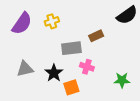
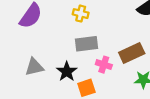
yellow cross: (52, 21) -> (81, 14), moved, turned 32
brown rectangle: (96, 36) -> (132, 53), moved, size x1.5

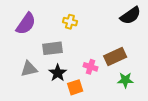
gray rectangle: (86, 44) -> (53, 48), moved

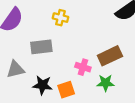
black star: (58, 73) -> (42, 85), moved, turned -30
green star: (125, 80) -> (105, 83), moved

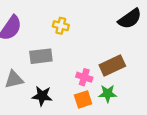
orange square: (66, 90) -> (83, 99), moved

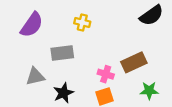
green star: (108, 94) -> (149, 91), moved
black star: (42, 96) -> (63, 93), turned -30

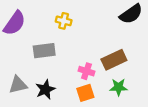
gray triangle: (35, 76) -> (18, 85), moved
green star: (149, 91) -> (119, 87), moved

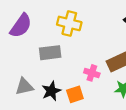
yellow cross: (64, 21) -> (69, 23), size x1.5
orange square: (85, 93) -> (75, 94), moved

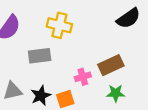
pink cross: (92, 73) -> (83, 77), turned -35

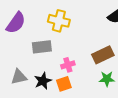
pink cross: (83, 77) -> (68, 65), moved

